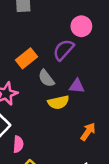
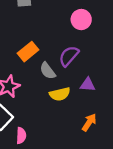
purple semicircle: (63, 50) -> (69, 56), moved
purple triangle: (77, 86) -> (88, 85), moved

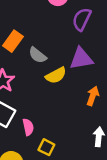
purple semicircle: (69, 56) -> (82, 19), moved
purple triangle: (88, 85) -> (81, 59), size x1.5

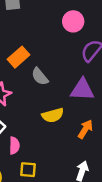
yellow semicircle: (56, 75) -> (53, 115), moved
yellow square: (46, 147) -> (28, 170), turned -35

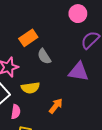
yellow semicircle: (53, 115) -> (30, 88), moved
orange arrow: (85, 129) -> (56, 106), moved

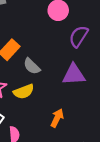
yellow semicircle: (30, 88) -> (24, 92), moved

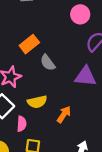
yellow semicircle: (24, 92) -> (37, 102), moved

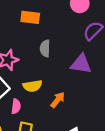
orange rectangle: (29, 44) -> (30, 17), moved, turned 42
gray semicircle: (48, 63) -> (45, 48), turned 35

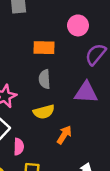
orange rectangle: (30, 17) -> (44, 48), moved
yellow semicircle: (32, 86) -> (44, 112), moved

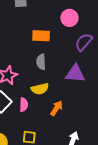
pink semicircle: (19, 147) -> (24, 105), moved

